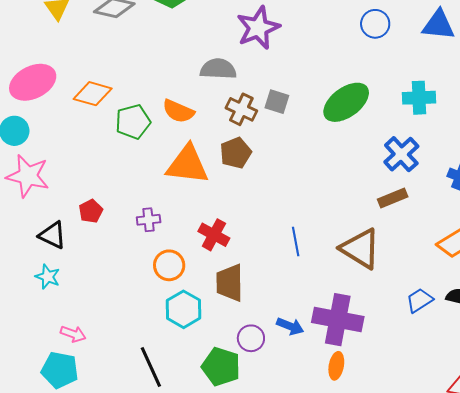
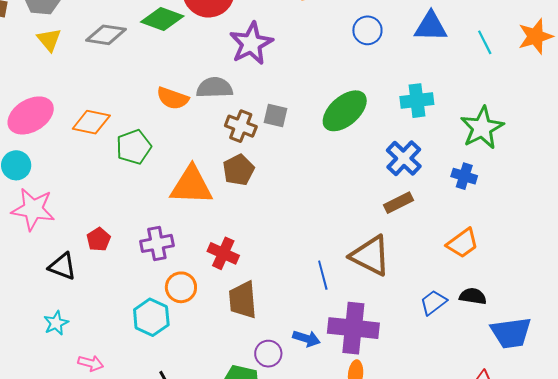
orange semicircle: (178, 111) -> (173, 98), moved
purple cross: (149, 220) -> (157, 243), size x1.4
blue line: (296, 242) -> (323, 275), moved
cyan star: (48, 277) -> (56, 323), moved, turned 30
cyan hexagon: (184, 309) -> (151, 317), moved

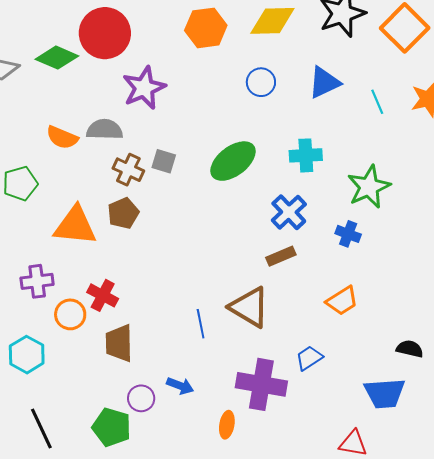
blue triangle: (431, 27) -> (324, 82), turned -30
orange circle: (181, 287) -> (70, 314), moved
black semicircle: (473, 296) -> (410, 349), moved
purple cross: (353, 328) -> (261, 384), moved

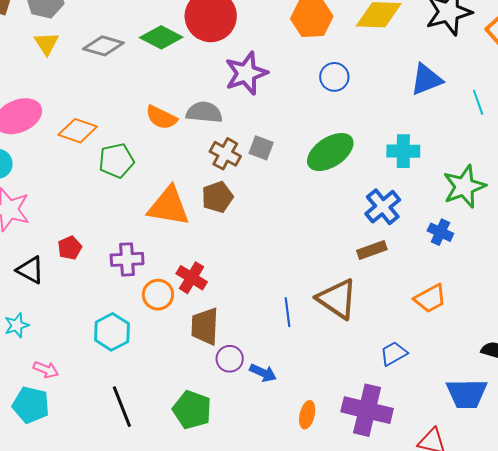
blue circle: (261, 82) -> (334, 77), moved
purple cross: (261, 384) -> (367, 410), moved
purple circle: (141, 398) -> (230, 359), moved

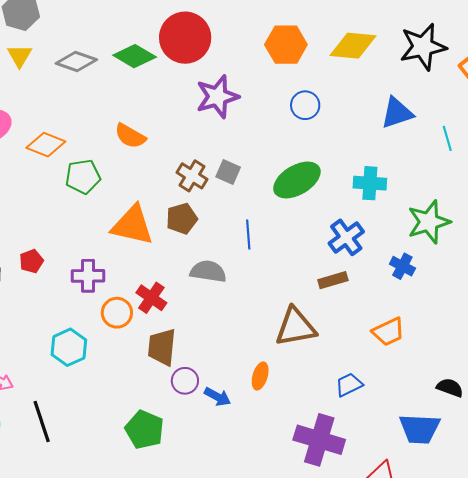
gray semicircle: (204, 112) -> (208, 271), moved
brown triangle: (337, 299) -> (296, 327), turned -48
blue line: (287, 312) -> (248, 235), moved
black line: (122, 407) -> (42, 422), moved
orange ellipse: (307, 415) -> (260, 376), moved

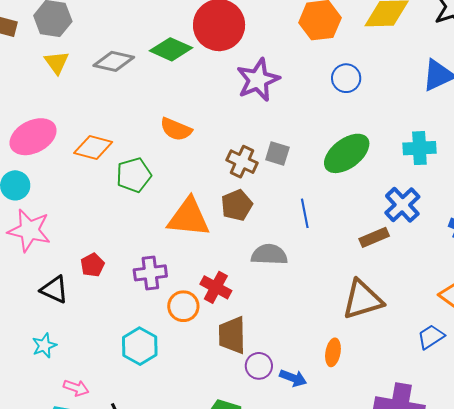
brown rectangle: (333, 280) -> (374, 237), moved
blue trapezoid: (349, 385) -> (431, 337), moved

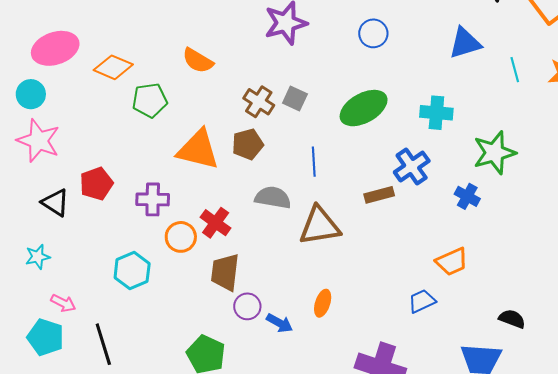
red pentagon: (92, 265) -> (96, 184), size x1.4
brown triangle: (362, 300) -> (320, 226), moved

